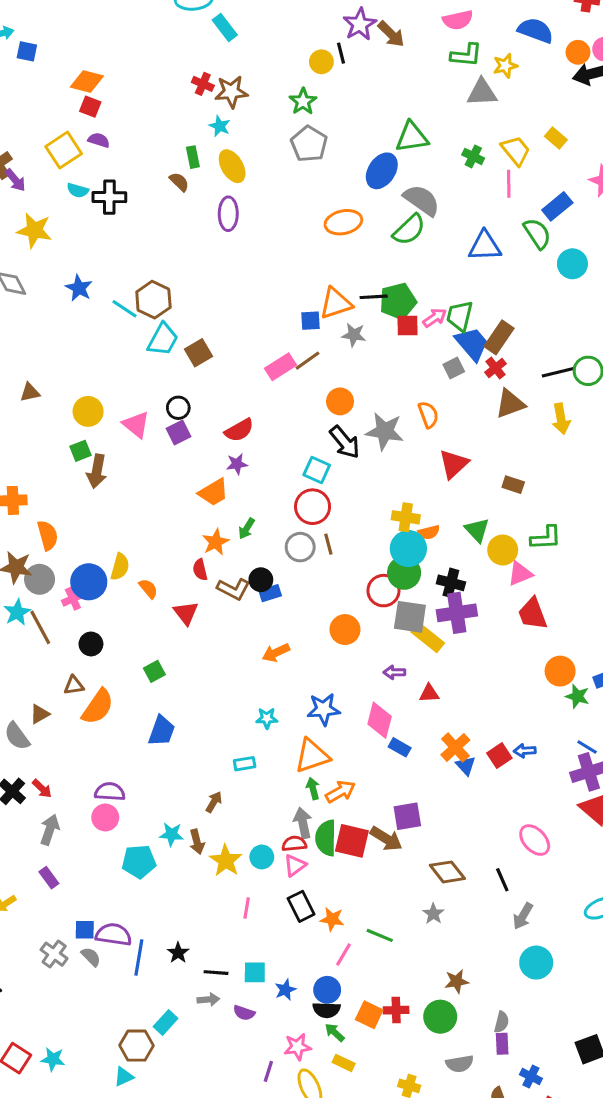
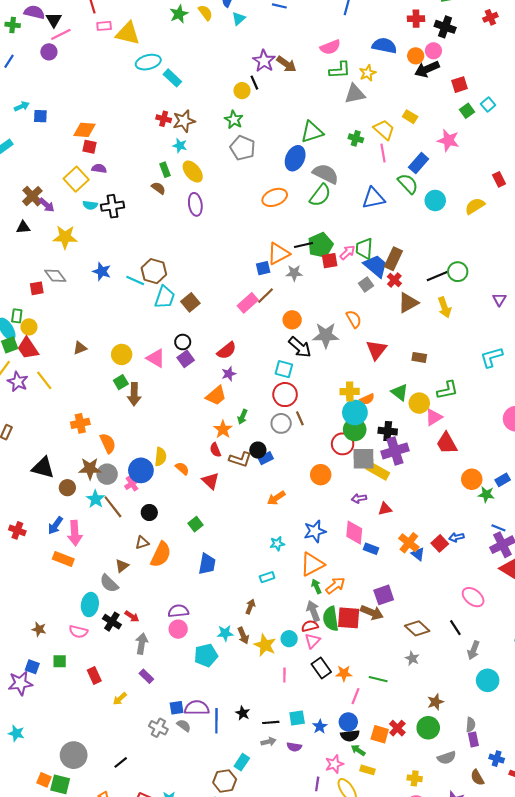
red cross: (396, 1010) -> (397, 728), turned -35

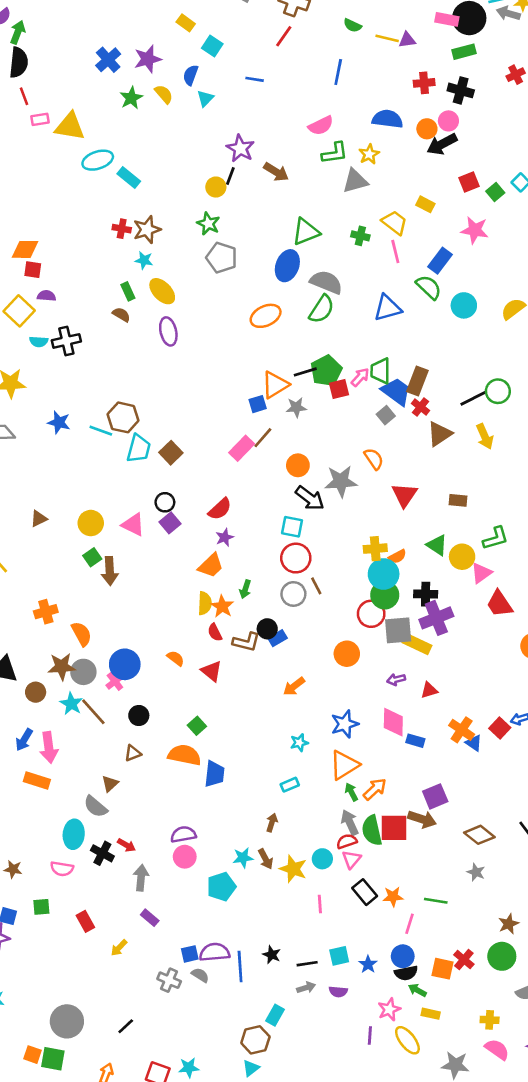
brown arrow: (286, 64) -> (276, 172), moved
black line: (254, 83) -> (230, 176), turned 48
red square: (460, 85) -> (469, 182), moved
yellow semicircle: (160, 457) -> (205, 603), moved
orange semicircle: (161, 554) -> (184, 755), moved, turned -100

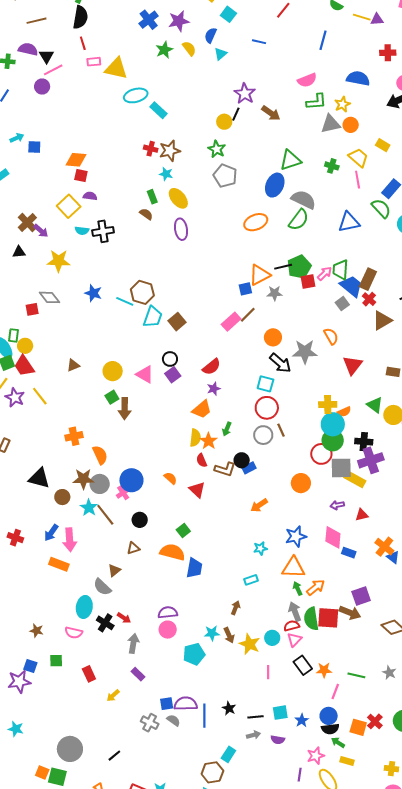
orange circle: (427, 129) -> (351, 125), moved
orange triangle: (344, 765) -> (293, 568), turned 30
gray star: (476, 872) -> (389, 673), moved

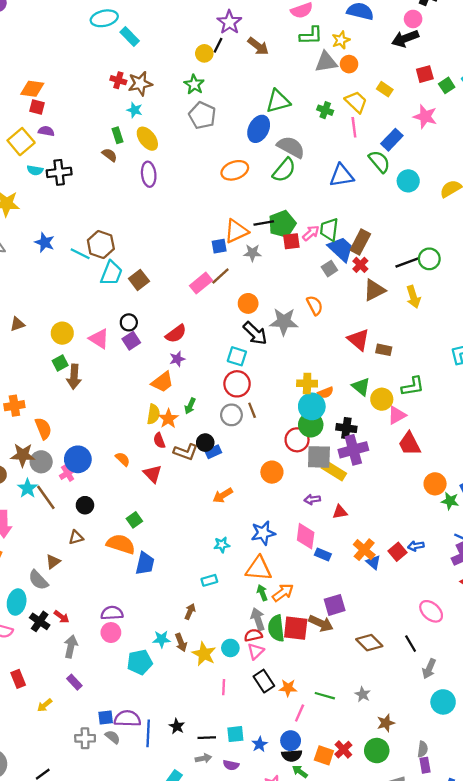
red triangle: (353, 365) -> (359, 340), moved, turned -30
gray cross: (150, 723) -> (85, 738), turned -30

